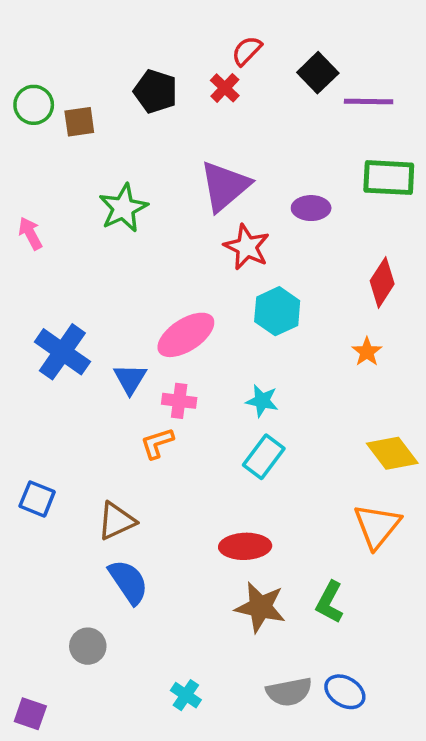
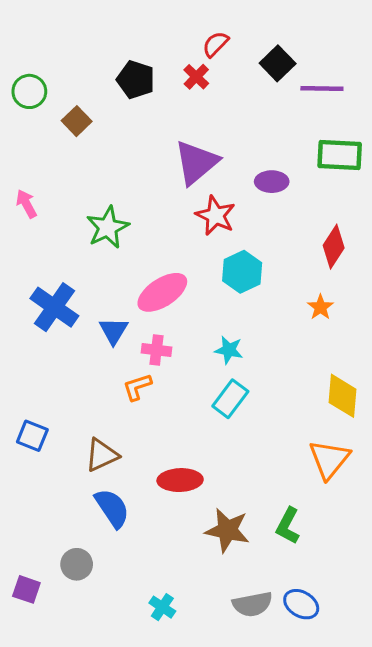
brown square: (79, 122) -> (77, 121), moved, turned -36
green star: (123, 208) -> (108, 227), moved
yellow diamond: (392, 453) -> (343, 396), turned 42
red ellipse: (245, 546) -> (180, 480), moved
purple square: (30, 714) -> (26, 589), moved

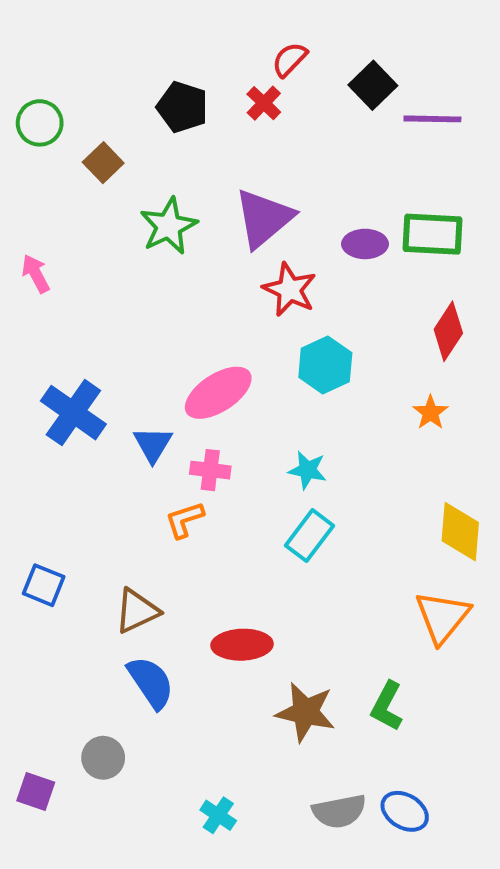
green rectangle: (340, 155) -> (432, 234), moved
green star: (108, 227) -> (169, 226), moved

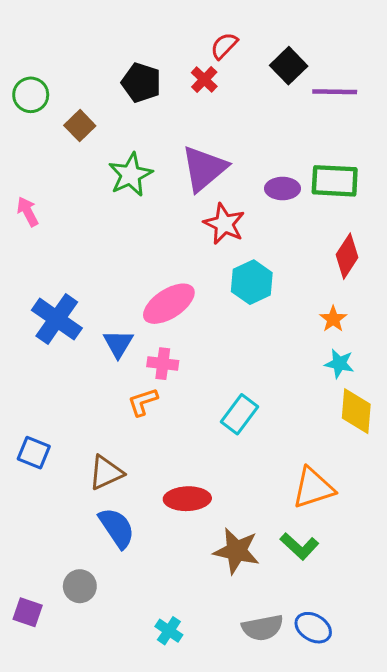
cyan star: (307, 470) -> (339, 364), moved
orange triangle: (442, 617) -> (313, 488), moved, turned 33
green L-shape: (387, 706) -> (299, 546), turned -75

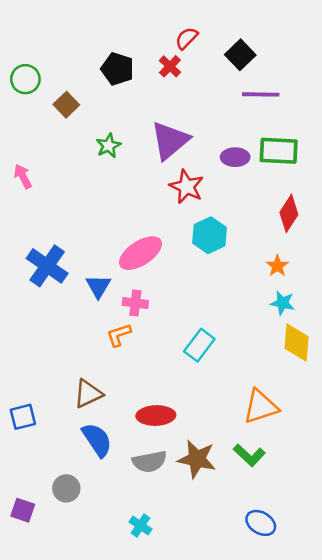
purple line: (335, 92) -> (261, 94), moved
green star: (131, 175) -> (109, 146), size x0.7
blue square: (34, 453) -> (23, 417), moved, turned -36
gray semicircle: (263, 628) -> (149, 462), moved

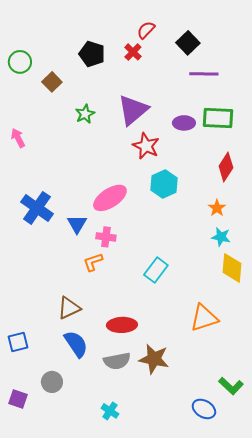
blue square: (23, 417) -> (18, 342), moved
green L-shape: (249, 455) -> (231, 386), moved

